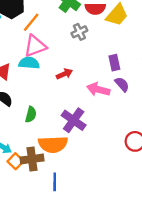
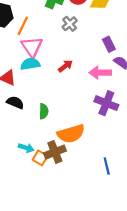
pink triangle: (35, 46) -> (32, 47), turned -30
purple cross: (74, 120) -> (106, 103), moved
blue line: (55, 182) -> (107, 166), moved

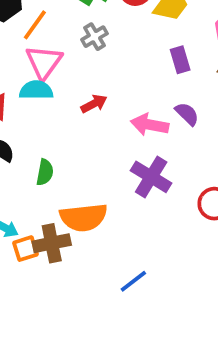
gray cross: (70, 24) -> (94, 37), moved
purple rectangle: (109, 44) -> (180, 60), moved
orange square: (40, 158) -> (26, 249), turned 32
blue line: (107, 166) -> (133, 281), turned 56

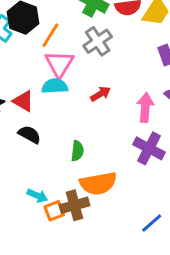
gray cross: (94, 37) -> (98, 41), size x1.4
pink arrow: (150, 125) -> (145, 108), turned 88
green semicircle: (45, 172) -> (77, 151), moved
blue line: (133, 281) -> (152, 223), moved

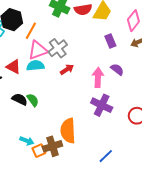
gray cross: (98, 41) -> (58, 48), moved
pink triangle: (59, 64) -> (38, 50), turned 40
red triangle: (23, 101) -> (13, 67), moved
green semicircle: (77, 151) -> (33, 100), moved, turned -40
orange semicircle: (98, 183) -> (68, 131), turned 100

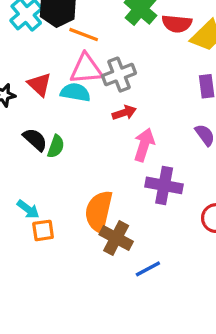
orange line: (31, 31) -> (84, 35), turned 66
pink arrow: (98, 77) -> (144, 145), moved
green semicircle: (33, 100) -> (56, 146), turned 40
purple cross: (102, 105) -> (164, 185), turned -30
brown cross: (52, 146) -> (116, 238), moved, turned 30

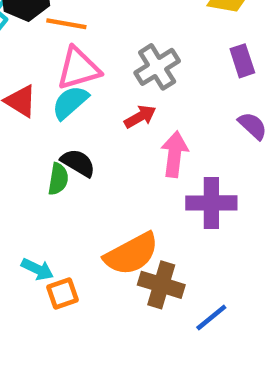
gray cross: (119, 75) -> (157, 67), moved
cyan semicircle: (75, 92) -> (70, 102), turned -40
black semicircle: (35, 139) -> (78, 163), moved
orange semicircle: (99, 211) -> (131, 254), turned -120

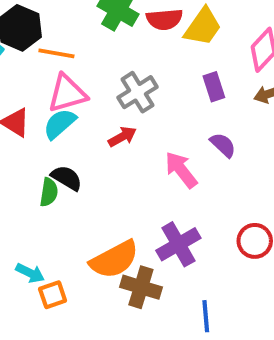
pink arrow: (174, 154) -> (181, 170), moved, turned -45
purple cross: (211, 203) -> (178, 244), moved, turned -30
blue line: (211, 318) -> (206, 316), moved, turned -56

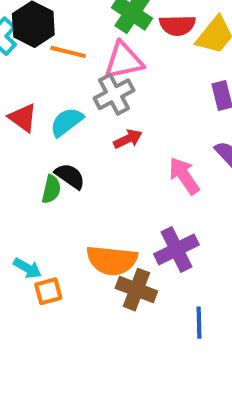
gray cross: (138, 92) -> (114, 94), moved
pink triangle: (67, 93) -> (124, 61), moved
orange semicircle: (114, 259) -> (112, 260), turned 30

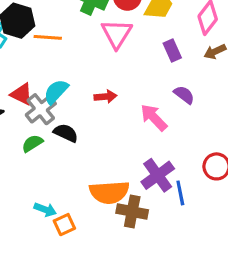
pink triangle: (124, 61) -> (117, 34), moved, turned -36
gray cross: (114, 94) -> (41, 109), moved
red arrow: (128, 139) -> (105, 97), turned 30
green semicircle: (51, 189) -> (32, 143), moved, turned -125
blue line: (199, 323) -> (180, 193), moved

